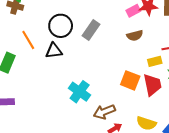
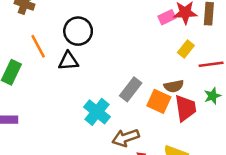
gray rectangle: (91, 30) -> (131, 89), moved
brown semicircle: (135, 36) -> (174, 86), moved
yellow rectangle: (155, 61) -> (186, 49), moved, turned -40

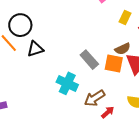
black circle: (78, 31) -> (20, 25), moved
gray rectangle: (131, 89) -> (89, 60), turned -66

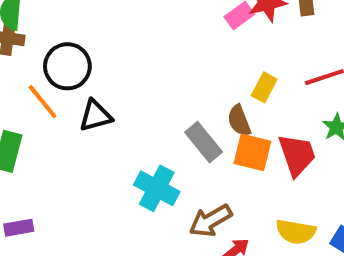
yellow rectangle: (125, 17) -> (264, 87), moved
brown semicircle: (123, 49) -> (239, 121), moved, turned 91

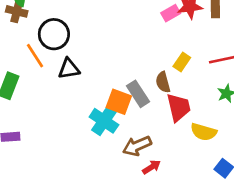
orange square: (252, 152) -> (119, 102), moved
red trapezoid: (297, 155) -> (179, 107), moved
yellow semicircle: (296, 232) -> (204, 132), moved

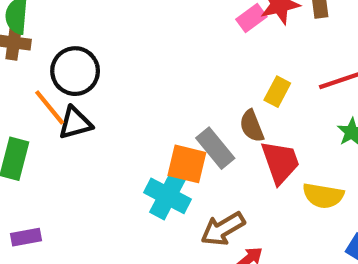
black triangle: (69, 69) -> (75, 123), moved

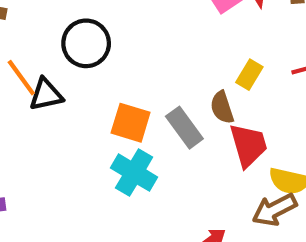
black circle: (75, 71) -> (86, 43), moved
orange square: (187, 164) -> (131, 123), moved
brown arrow: (223, 229) -> (274, 210), moved

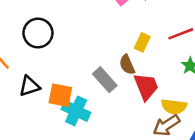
black triangle: (46, 95) -> (29, 86), moved
orange square: (131, 123) -> (60, 95), moved

